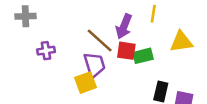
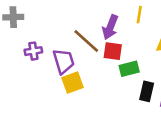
green rectangle: (143, 56) -> (129, 69), moved
purple trapezoid: (94, 65) -> (64, 61), moved

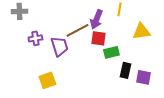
brown line: (86, 41) -> (77, 30), turned -70
yellow square: (72, 83) -> (47, 80), moved

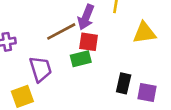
purple trapezoid: (59, 46) -> (40, 69), moved
green rectangle: (111, 52) -> (81, 59), moved

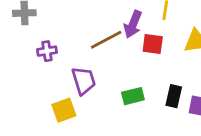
red square: (89, 42) -> (153, 44), moved
green rectangle: (81, 59) -> (133, 96), moved

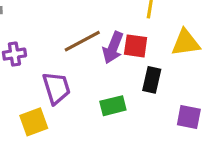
purple arrow: (133, 24) -> (113, 48), moved
black rectangle: (174, 96) -> (152, 80), moved

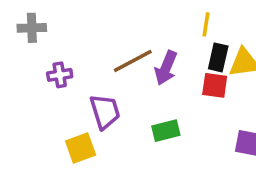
red square: (136, 46) -> (215, 85), moved
black rectangle: (152, 80) -> (218, 57), moved

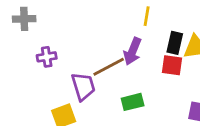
yellow line: (206, 24) -> (147, 16), moved
brown line: (133, 61) -> (109, 67), moved

